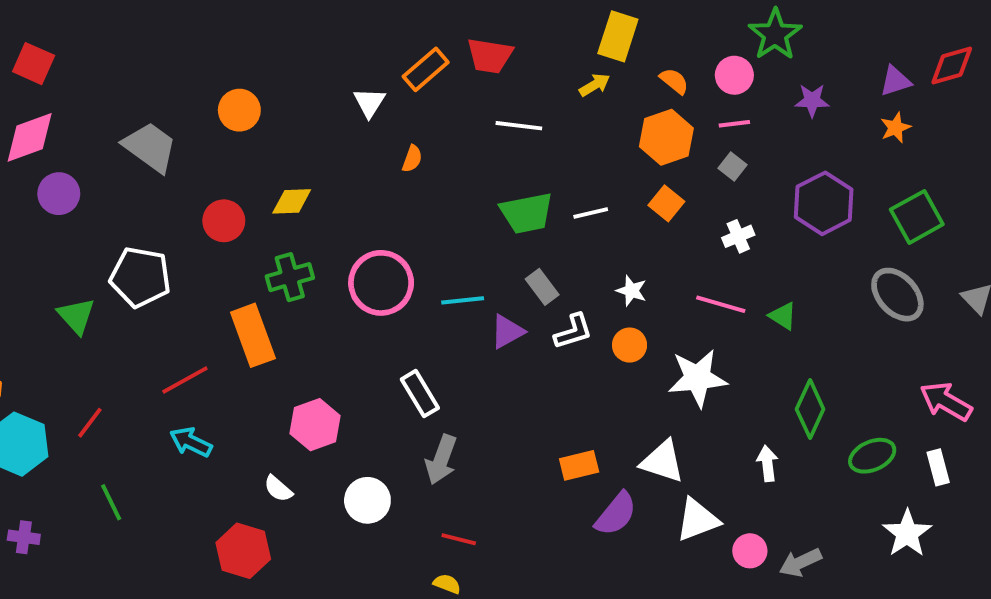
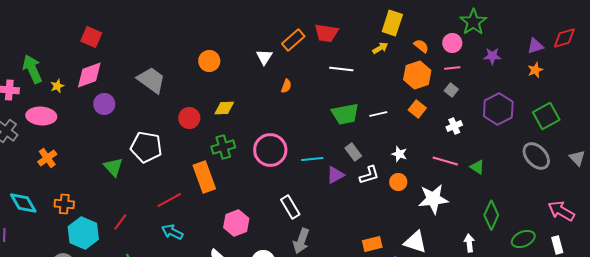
orange circle: (239, 110) -> (209, 61), moved

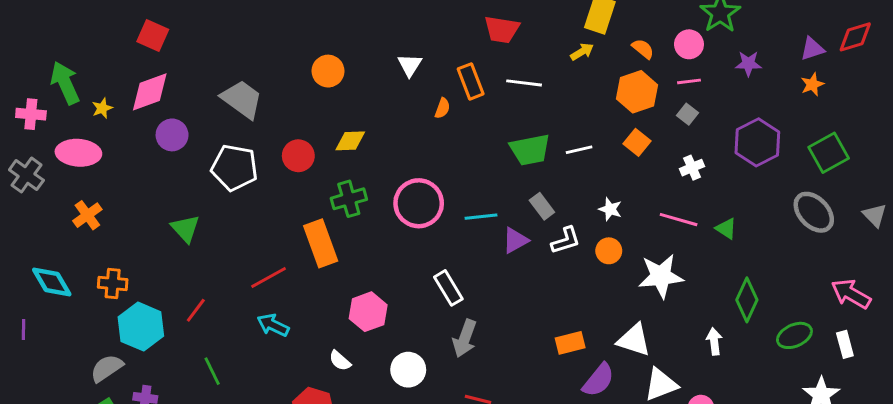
orange rectangle: (293, 40) -> (471, 81), moved, turned -70
white pentagon: (146, 147) -> (234, 168), moved

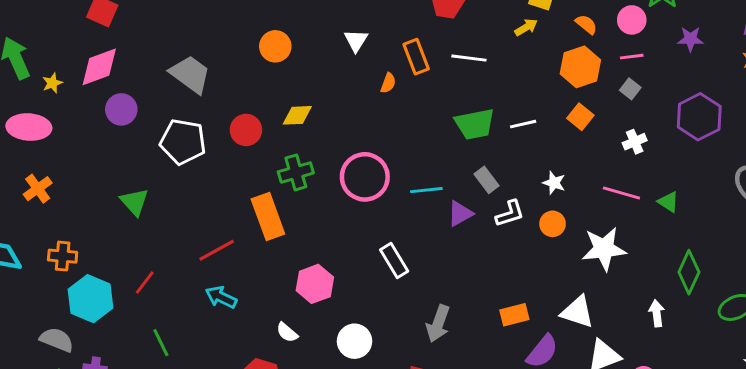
gray arrow: (465, 338) -> (438, 324), moved
gray semicircle: (107, 368) -> (57, 340), turned 56

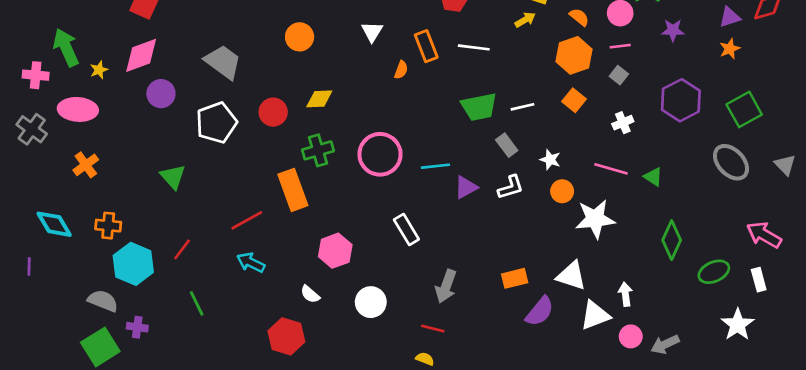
white pentagon: (183, 142) -> (216, 123), turned -30
gray rectangle: (487, 180) -> (507, 145), moved
orange circle: (553, 224) -> (562, 191), moved
white arrow: (657, 313) -> (625, 294), moved

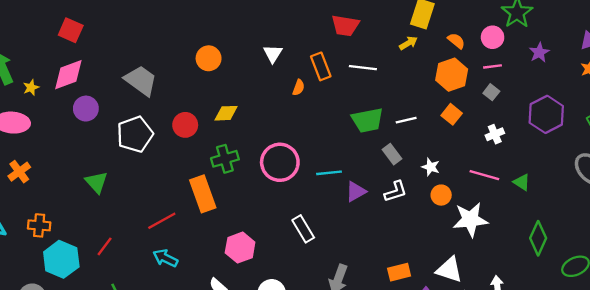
purple star: (673, 30) -> (539, 52), turned -30

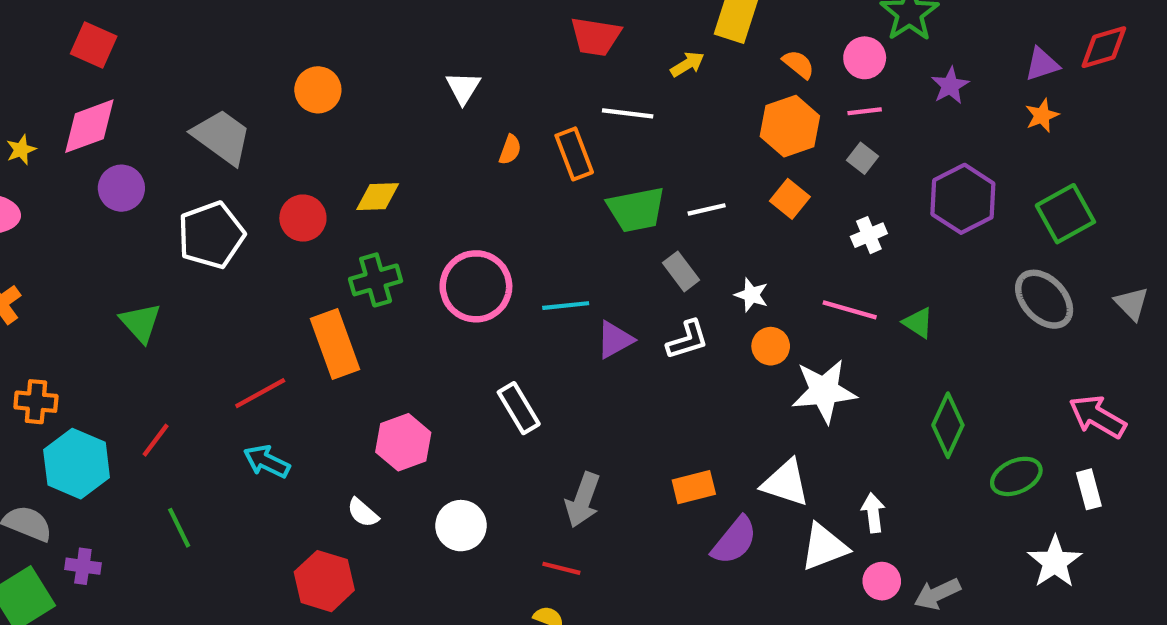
yellow arrow: (408, 43) -> (687, 64), moved
orange circle: (209, 58) -> (318, 90), moved
orange rectangle: (321, 66) -> (574, 154), moved

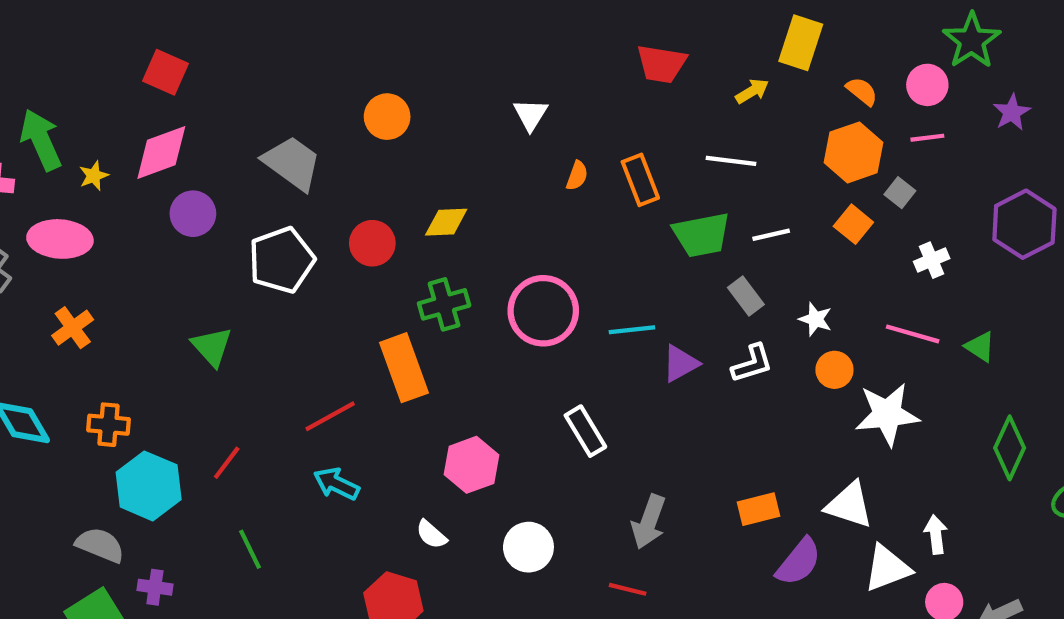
white line: (628, 113) -> (731, 161), moved
gray square: (863, 158) -> (900, 193), moved

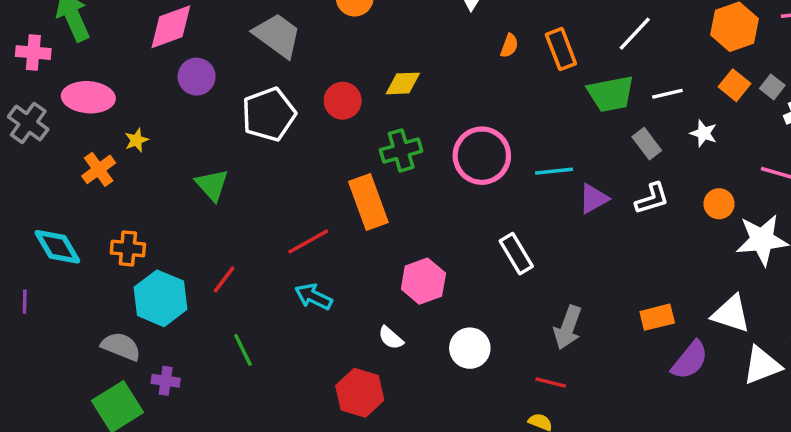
white line: (731, 161) -> (635, 34), turned -54
yellow star: (94, 176) -> (136, 140), moved
gray square: (900, 193) -> (772, 87), moved
white star: (815, 319) -> (704, 133), moved

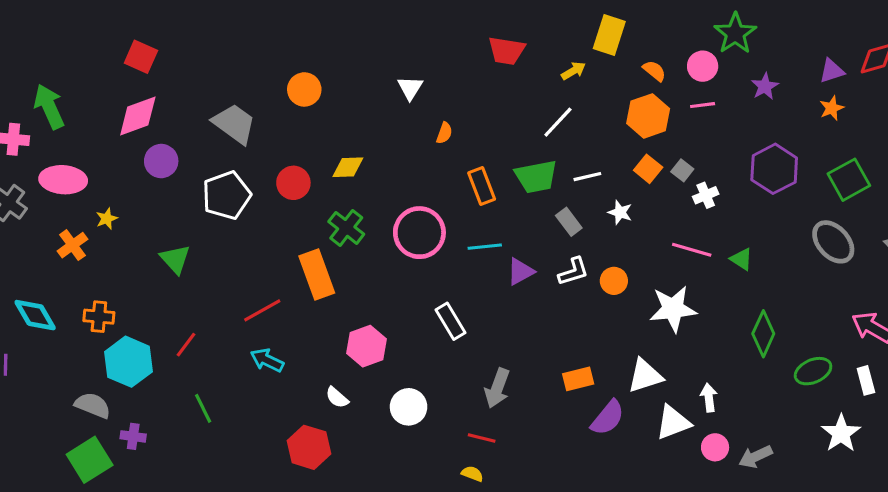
orange rectangle: (561, 49) -> (482, 186), moved
green cross: (401, 150) -> (346, 228), turned -36
orange circle: (719, 204) -> (614, 281), moved
white triangle: (731, 314) -> (645, 376), turned -36

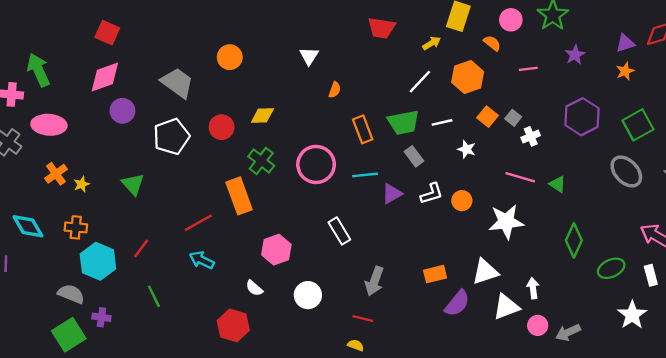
pink circle: (703, 66) -> (511, 20), moved
orange hexagon: (648, 116) -> (468, 77), moved
yellow star: (107, 219) -> (82, 184), moved
gray rectangle: (569, 222) -> (414, 156), moved

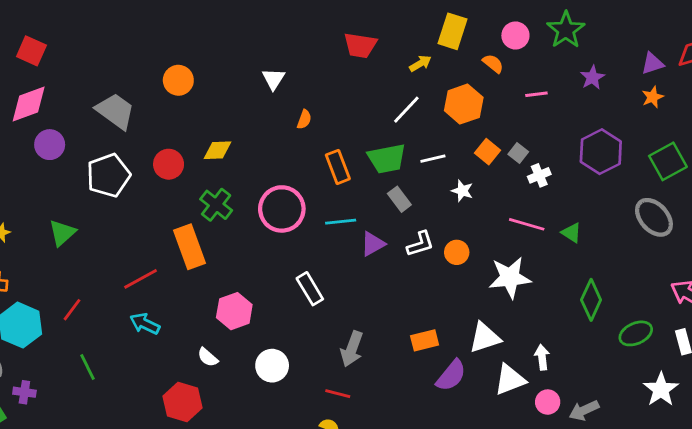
green triangle: (133, 184) -> (62, 233), turned 30

